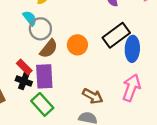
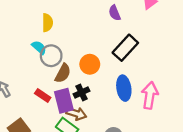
blue ellipse: (132, 49) -> (124, 88), moved
black cross: (24, 81) -> (82, 93), moved, turned -35
brown arrow: (93, 96) -> (76, 114), moved

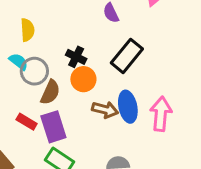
black cross: (82, 93) -> (76, 57), moved, turned -35
brown arrow: (76, 114) -> (105, 110), moved

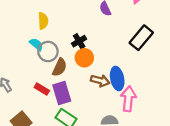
black rectangle: (127, 56) -> (141, 38), moved
black cross: (76, 57) -> (79, 41), turned 32
pink arrow: (161, 114) -> (128, 99), moved

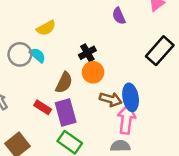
yellow semicircle: (43, 21) -> (46, 28), turned 63
gray circle: (48, 51) -> (20, 54), moved
pink arrow: (128, 99) -> (126, 119), moved

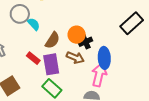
black cross: (87, 53) -> (85, 42), moved
cyan semicircle: (37, 55) -> (34, 24), moved
brown arrow: (111, 99) -> (75, 58), moved

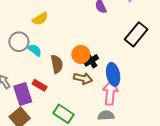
brown semicircle: (52, 40) -> (57, 64), turned -36
purple rectangle: (51, 64) -> (23, 94), moved

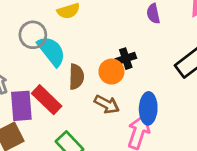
cyan semicircle: (35, 50) -> (51, 51), size x1.6
black cross: (91, 60) -> (126, 59), moved
red rectangle: (40, 85) -> (47, 100), size x1.5

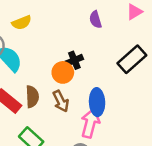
brown semicircle: (76, 77) -> (32, 97), moved
brown arrow: (107, 104) -> (61, 101), turned 40

